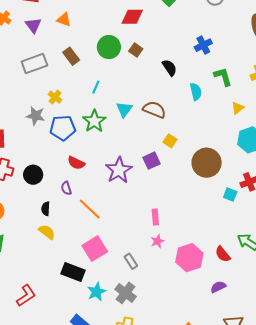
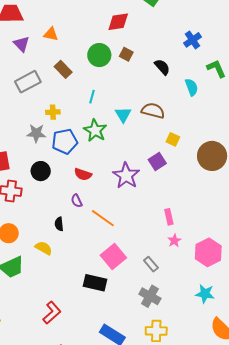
yellow cross: (55, 97) -> (53, 112), turned -32
black circle: (33, 175) -> (41, 171), moved
yellow semicircle: (47, 232) -> (44, 248), moved
cyan star: (97, 292) -> (205, 294), moved, turned -30

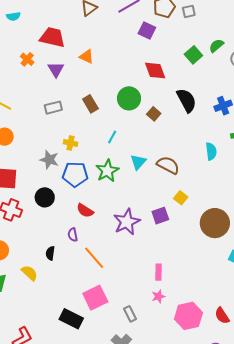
red diamond: (118, 22) -> (155, 71), turned 65
orange triangle: (51, 34) -> (87, 56), moved
brown square: (126, 54) -> (154, 114), moved
black semicircle: (162, 67) -> (187, 100), moved, size x1.4
gray rectangle: (28, 82) -> (53, 108), size x0.7

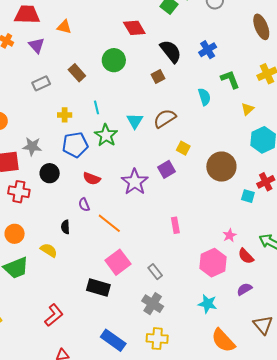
brown square: (154, 114) -> (158, 76), moved, turned 32
cyan line: (112, 137) -> (97, 107), moved, turned -32
gray star: (49, 160) -> (32, 146), moved
brown semicircle: (168, 165) -> (165, 118), turned -50
pink star: (158, 296) -> (230, 235), moved

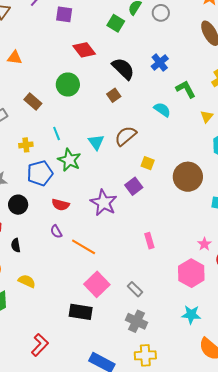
cyan semicircle: (204, 97) -> (162, 110), turned -30
black semicircle: (65, 227) -> (16, 245), moved

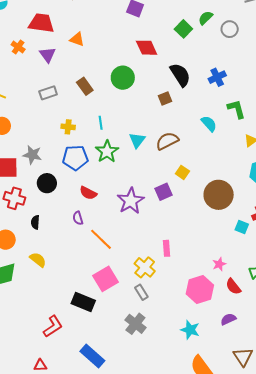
red L-shape: (40, 345) -> (53, 326), moved
yellow cross: (145, 355) -> (145, 267), moved, turned 30

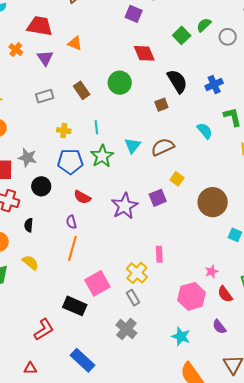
orange line: (101, 239) -> (72, 248), moved, turned 60
purple semicircle: (228, 319) -> (219, 327), turned -105

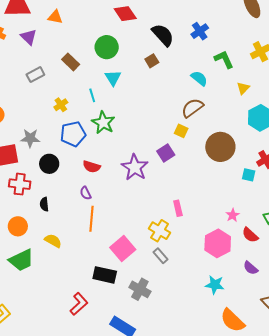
yellow cross: (64, 131) -> (61, 105), turned -32
cyan triangle: (133, 146) -> (113, 78), moved
brown semicircle: (163, 147) -> (192, 108), moved
gray cross: (126, 329) -> (140, 289), moved

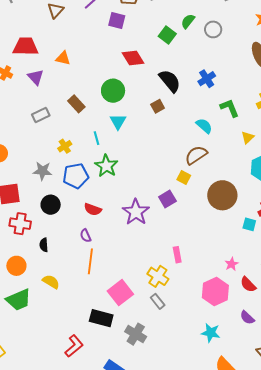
gray star: (30, 138) -> (43, 171), moved

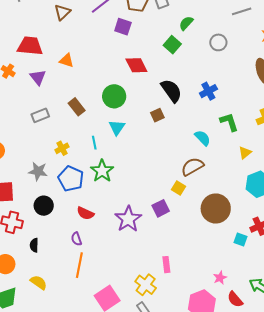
green semicircle: (188, 21) -> (186, 23), moved
blue pentagon: (76, 176) -> (71, 179), turned 30

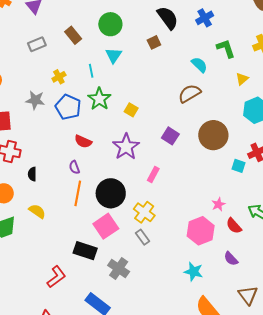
yellow square: (179, 188) -> (131, 110), moved
black circle: (44, 206) -> (111, 193), moved, size x1.5
purple square: (161, 208) -> (170, 136), moved, turned -30
pink rectangle: (166, 265) -> (153, 174), moved, turned 35

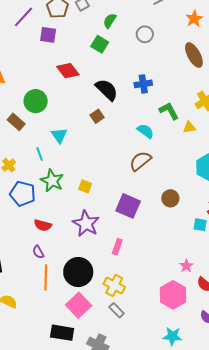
blue cross: (205, 18) -> (143, 84), turned 30
green circle: (110, 24) -> (36, 101), moved
yellow triangle: (242, 79) -> (189, 127), moved, turned 40
brown circle: (213, 135) -> (170, 198), size x0.6
purple square: (170, 136) -> (128, 206), size x1.4

